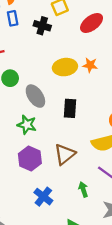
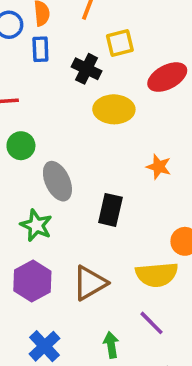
orange star: (90, 65) -> (159, 167), moved
yellow ellipse: (65, 67) -> (114, 109), moved

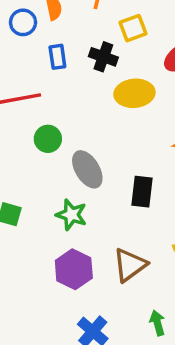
blue rectangle: (40, 49) -> (57, 57), moved

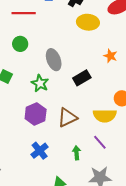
green circle: (48, 139) -> (20, 44), moved
black rectangle: (142, 192) -> (82, 78), turned 42

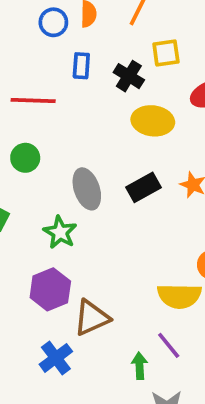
black rectangle: (82, 78) -> (144, 187), moved
brown triangle: (67, 118) -> (92, 318), moved
green arrow: (77, 153) -> (140, 366), moved

